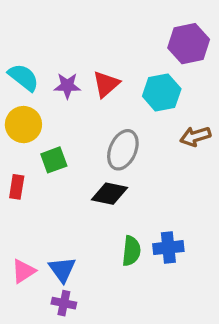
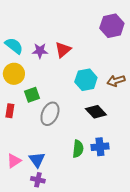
cyan hexagon: (162, 93) -> (86, 80), moved
gray ellipse: (123, 150) -> (50, 114), moved
black diamond: (109, 194) -> (96, 112), moved, turned 35

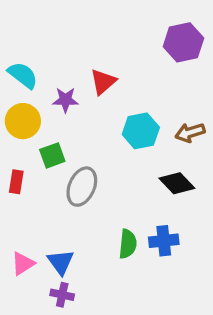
purple star: (40, 51) -> (65, 100), moved
black diamond: (96, 112) -> (177, 183), moved

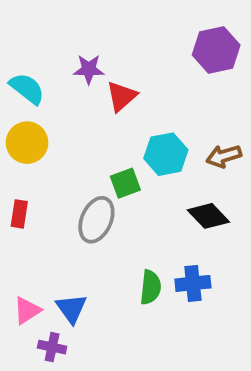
purple star: (65, 100) -> (89, 69), moved
green square: (52, 155) -> (125, 183), moved
purple cross: (62, 295) -> (52, 347), moved

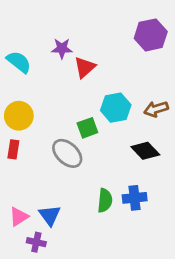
yellow circle: (27, 143) -> (19, 116), moved
gray ellipse: (96, 220) -> (67, 153), turned -72

